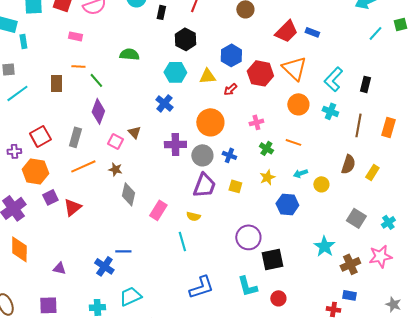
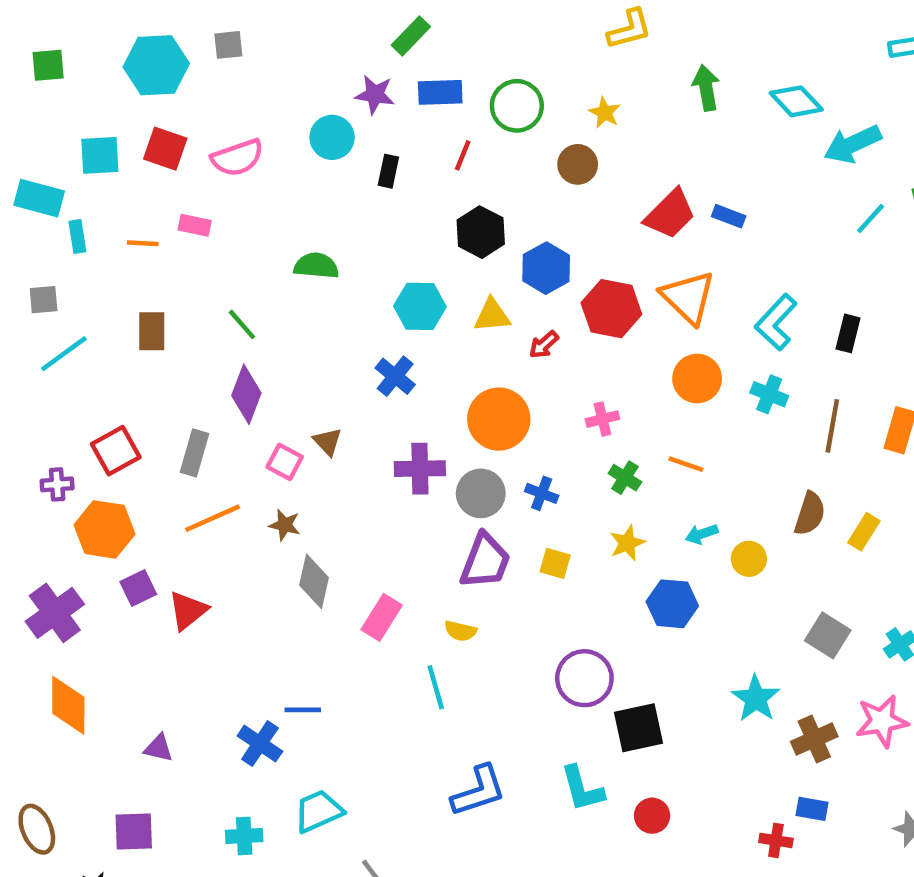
black hexagon: (185, 39) -> (481, 232), moved
orange line: (78, 66) -> (143, 243), moved

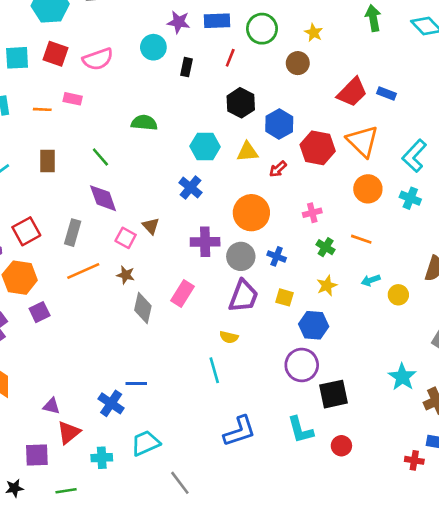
purple diamond: (246, 394) -> (103, 198), turned -40
blue hexagon: (672, 604) -> (314, 325), moved
red triangle: (188, 611) -> (69, 433), moved
pink rectangle: (382, 617) -> (183, 293), moved

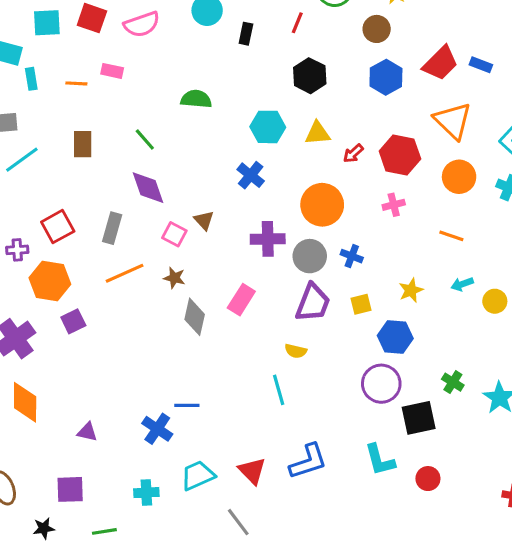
blue hexagon: (279, 124) -> (386, 77), moved
red hexagon: (318, 148) -> (400, 155), moved
green cross: (326, 247) -> (453, 382), moved
yellow square: (285, 297) -> (361, 304), turned -30
red triangle: (69, 433) -> (252, 471), moved, turned -35

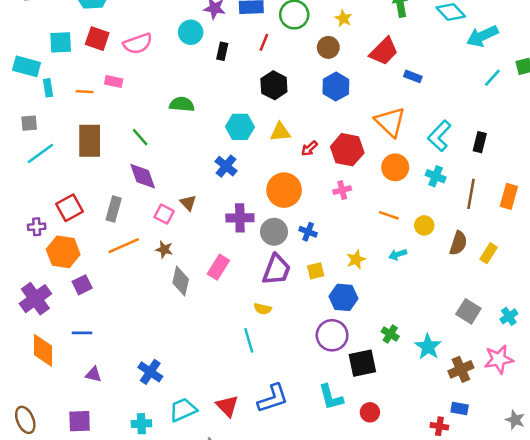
red trapezoid: (440, 63) -> (384, 51), moved
brown rectangle: (83, 144) -> (90, 141), size x1.5
yellow circle: (495, 301) -> (424, 225), moved
blue line: (187, 405) -> (82, 333), moved

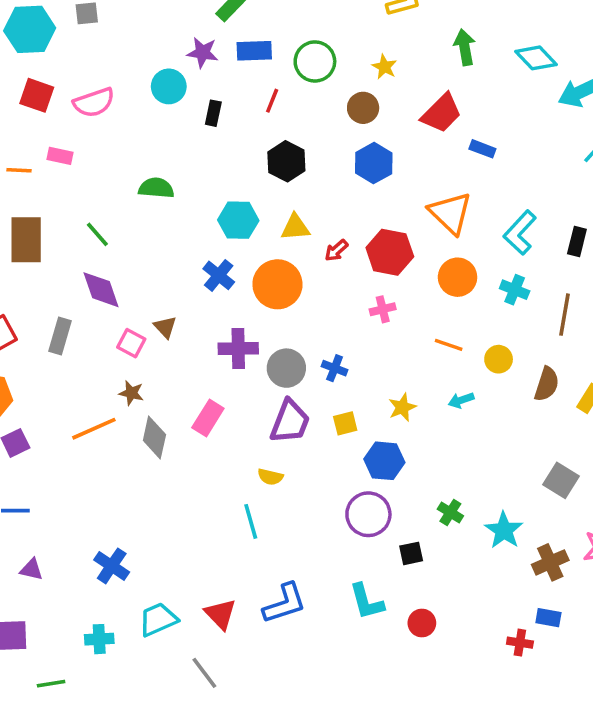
orange circle: (284, 190) -> (277, 284), moved
orange line: (124, 246) -> (94, 429), moved
black square: (362, 363) -> (411, 553), size x0.6

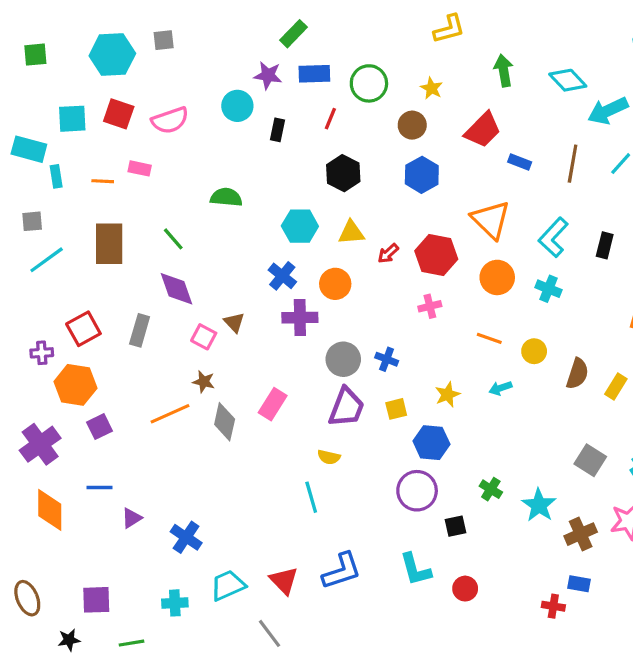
orange circle: (277, 284) -> (335, 284), size x0.7
brown line: (564, 315) -> (573, 164), moved
purple cross: (238, 348) -> (300, 318), moved
purple triangle: (31, 570) -> (132, 518), moved, turned -45

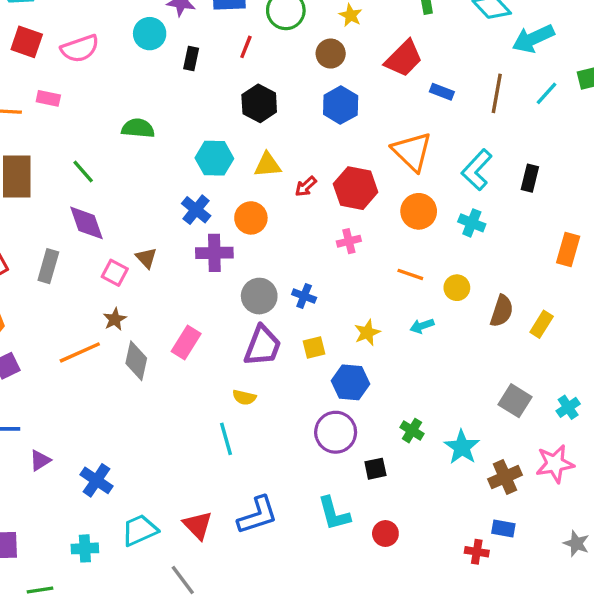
brown star: (204, 382) -> (115, 319), turned 30

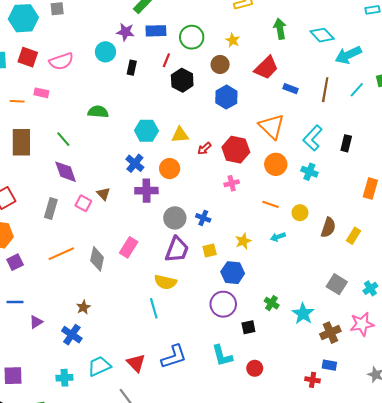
black hexagon: (259, 103) -> (182, 80), moved
gray rectangle: (48, 266) -> (51, 208), moved
brown star: (115, 319) -> (83, 307), moved
yellow semicircle: (244, 397) -> (165, 282), size x1.5

